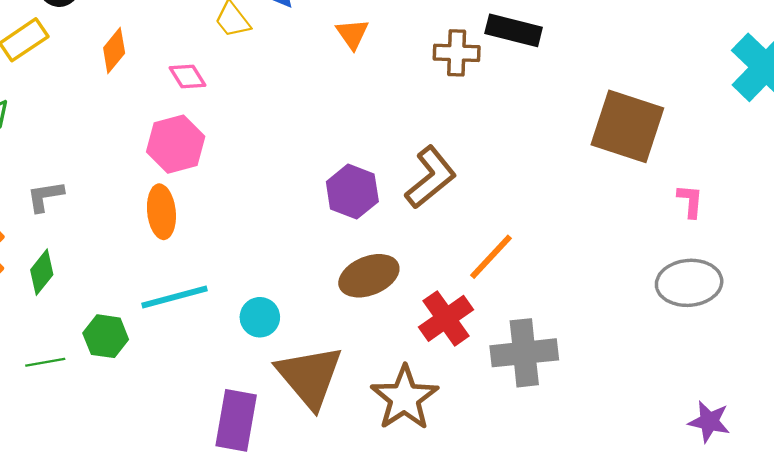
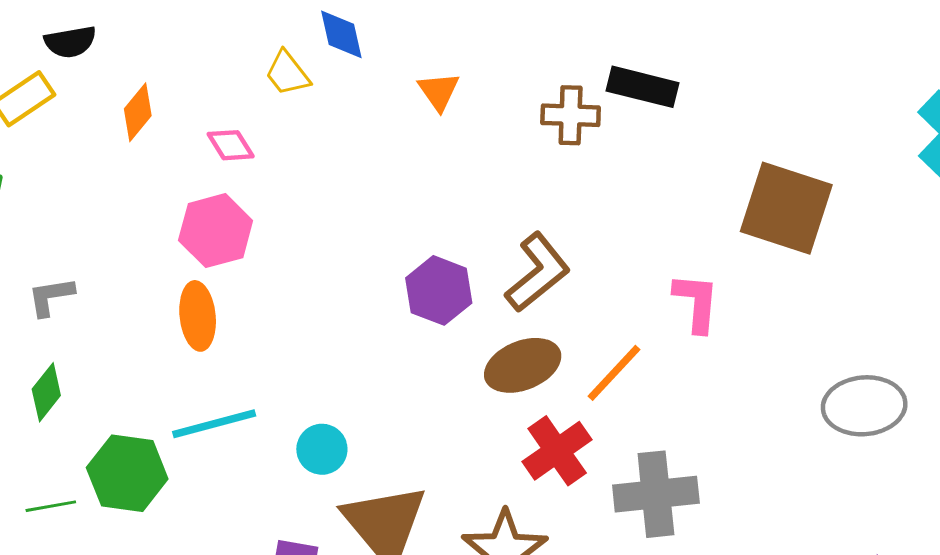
pink L-shape: (690, 201) -> (696, 302), moved, size x1.4
brown ellipse: (369, 276) -> (523, 365), moved
green hexagon: (106, 336) -> (127, 473), size x1.4

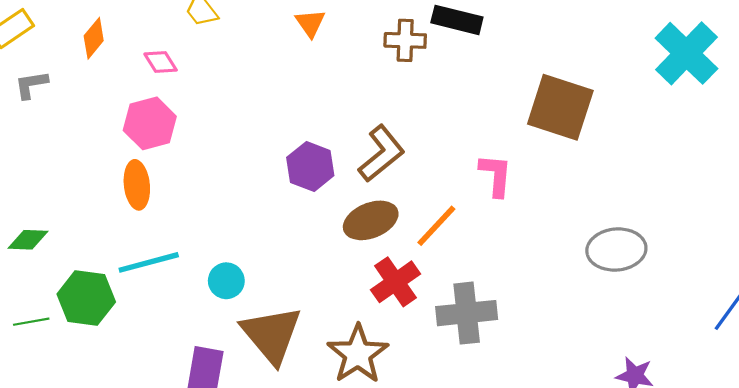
gray L-shape: (51, 296) -> (31, 85), moved
green diamond: (46, 392) -> (28, 240), turned 54

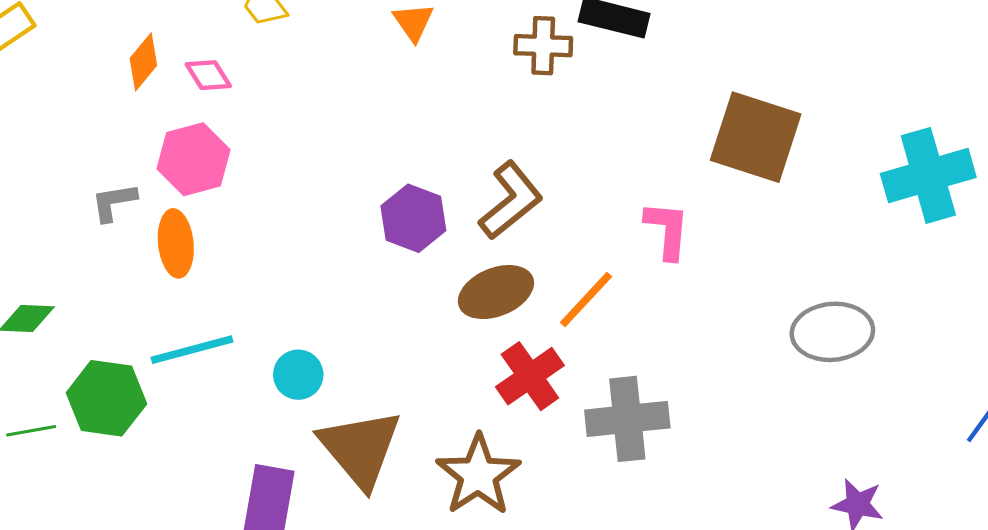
orange diamond: (94, 38) -> (143, 62), moved
cyan cross: (686, 53) -> (928, 175), moved, turned 30
gray L-shape: (31, 85) -> (114, 202), moved

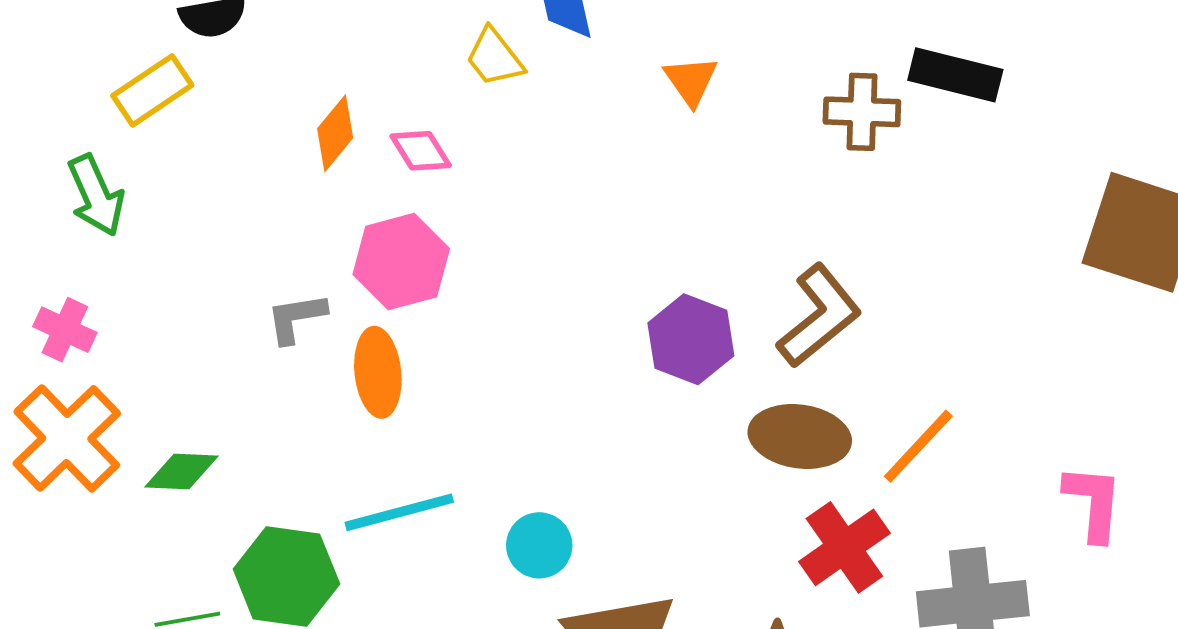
pink L-shape: (667, 230) -> (1093, 503), moved
brown ellipse: (496, 292) -> (800, 436), turned 30

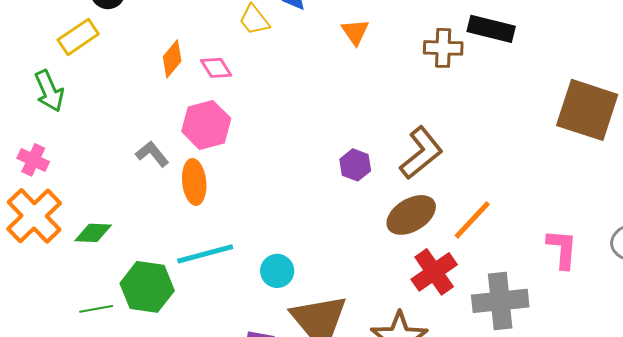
gray L-shape: (296, 318) -> (152, 154), turned 60
purple hexagon: (691, 339) -> (355, 165), size x0.7
brown ellipse: (800, 436) -> (411, 215), turned -39

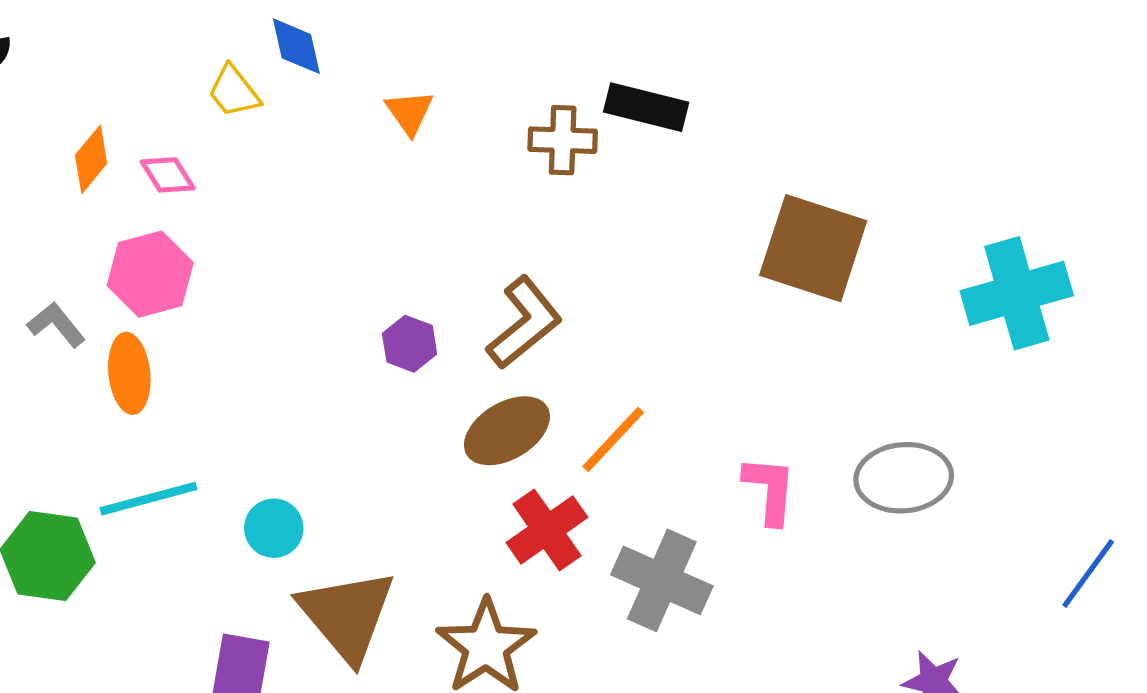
gray cross: (500, 301) -> (662, 580), turned 30

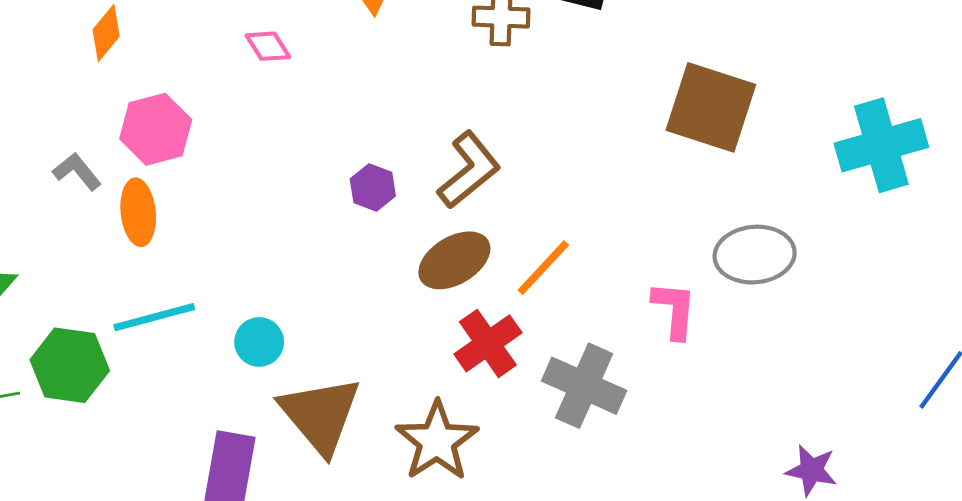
pink diamond: (168, 175) -> (268, 46), moved
gray ellipse: (904, 478) -> (755, 255), moved

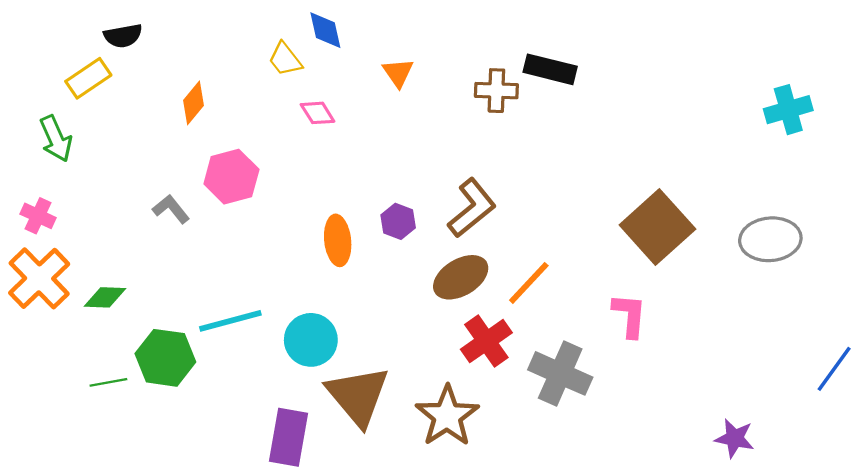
brown square: (711, 107) -> (657, 227), moved, turned 30
cyan cross: (881, 145) -> (788, 110), moved, size x0.7
orange ellipse: (138, 212) -> (338, 240), moved
gray ellipse: (755, 255) -> (770, 239), moved
cyan circle: (259, 342) -> (311, 340), size x1.4

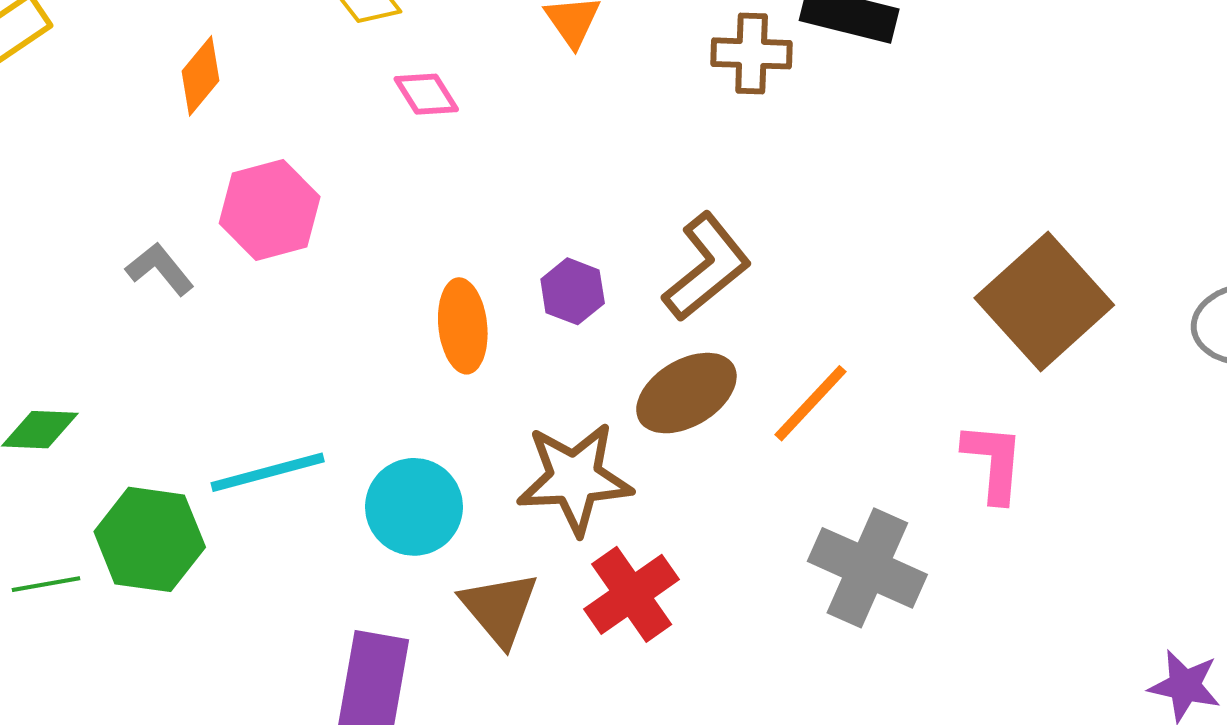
red cross: (486, 341) -> (632, 594), moved
brown triangle: (358, 396) -> (499, 609), size x0.7
brown star: (447, 416) -> (575, 478), moved, turned 30

